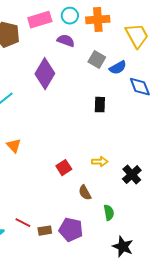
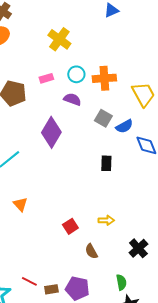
pink rectangle: (40, 20) -> (46, 78), size x0.6
black cross: (132, 175) -> (138, 248), moved
green semicircle: (109, 213) -> (121, 282), moved

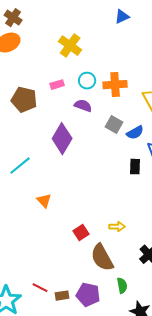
black rectangle: (106, 163) -> (135, 167), moved
orange triangle: (20, 204) -> (44, 201), moved
brown semicircle: (91, 251) -> (102, 258), size x1.8
green semicircle: (121, 282) -> (122, 286), moved

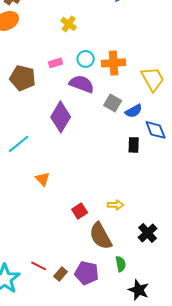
yellow cross: (70, 46) -> (69, 24), size x0.7
purple semicircle: (83, 106) -> (82, 84), size x1.4
brown rectangle: (62, 296) -> (61, 274), turned -40

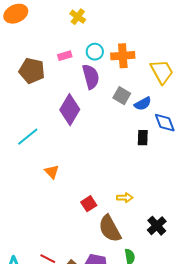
purple semicircle: (82, 84) -> (91, 77), turned 55

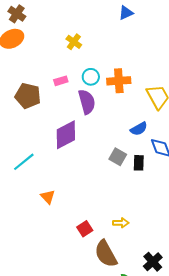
gray square: (122, 96) -> (118, 157), moved
purple diamond: (70, 110) -> (66, 135), turned 32
black cross: (157, 226) -> (153, 262), moved

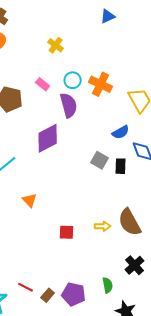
pink rectangle: (61, 81) -> (43, 84), turned 56
orange cross: (119, 81) -> (101, 84), turned 30
red square: (85, 229) -> (67, 232), turned 35
brown semicircle: (106, 254) -> (130, 222), moved

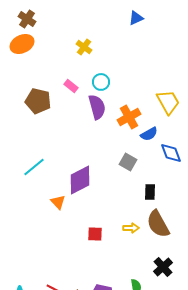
orange cross: (101, 84) -> (129, 117), moved, turned 35
purple diamond: (48, 138) -> (80, 180), moved
black rectangle: (121, 166) -> (150, 192), moved

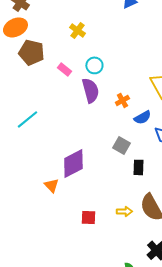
brown pentagon: (38, 101) -> (31, 52), moved
orange cross: (129, 117) -> (122, 100), size x0.6
cyan line: (34, 167) -> (27, 119), moved
black rectangle: (150, 192) -> (138, 167), moved

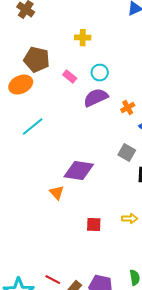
orange ellipse: (15, 27) -> (21, 85), moved
yellow cross: (77, 30) -> (83, 38), turned -35
purple semicircle: (90, 90) -> (96, 98), turned -100
purple diamond: (73, 163) -> (79, 171), turned 36

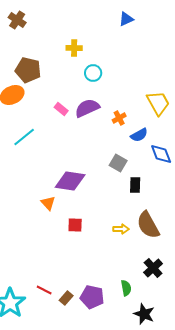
cyan circle: (100, 73) -> (93, 73), moved
pink rectangle: (70, 77) -> (61, 109), moved
red square: (94, 225) -> (75, 225), moved

